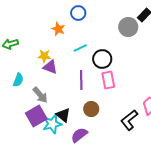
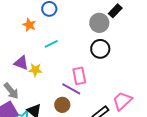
yellow star: (44, 56) -> (35, 70), moved
black circle: (102, 59) -> (100, 49), moved
purple line: (81, 80) -> (71, 89), moved, turned -60

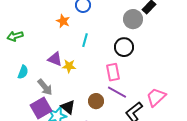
cyan line: (51, 44) -> (85, 40), turned -48
black circle: (100, 49) -> (124, 47), moved
purple line: (71, 89) -> (117, 92), moved

